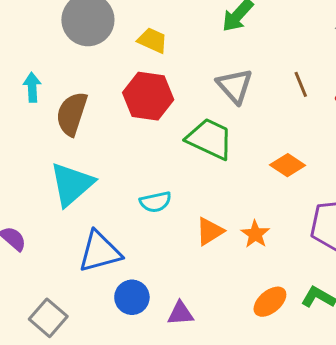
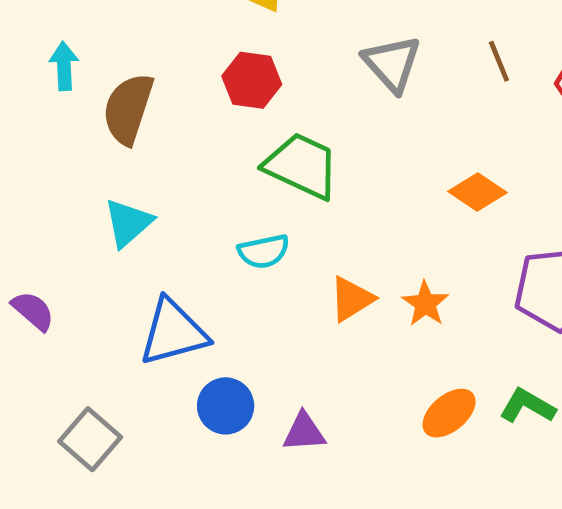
red hexagon: (148, 96) -> (252, 80), size x0.7
green trapezoid: (210, 139) -> (302, 166), moved
cyan triangle: (72, 184) -> (128, 223), size x0.7

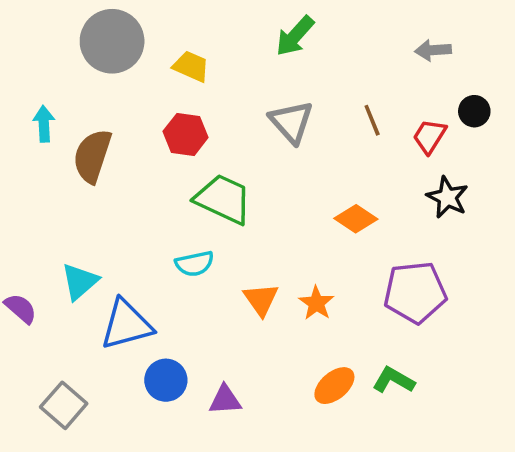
cyan triangle: (128, 223) -> (80, 282), moved
orange triangle: (352, 299) -> (261, 299), turned -33

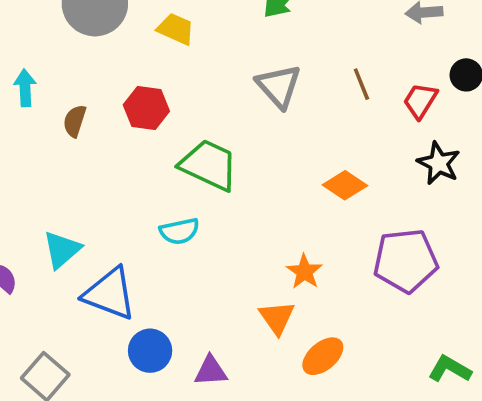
red hexagon: (186, 134) -> (146, 108), moved
brown semicircle: (92, 156) -> (75, 121), size x0.6
orange triangle: (261, 299) -> (277, 318), moved
blue triangle: (126, 325) -> (110, 294), turned 36
green L-shape: (394, 380) -> (450, 369), moved

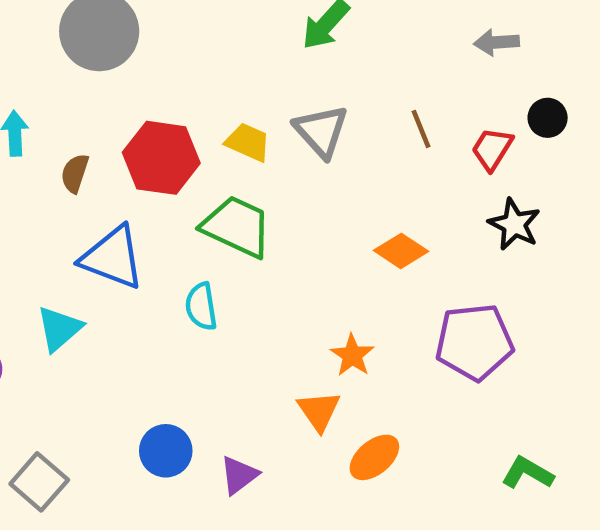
yellow trapezoid: (176, 29) -> (248, 142), moved
red hexagon: (146, 108) -> (161, 158), size x1.4
cyan semicircle: (179, 231) -> (201, 306), turned 93
blue triangle: (110, 294) -> (112, 258), moved
purple triangle: (211, 371) -> (239, 475), turned -33

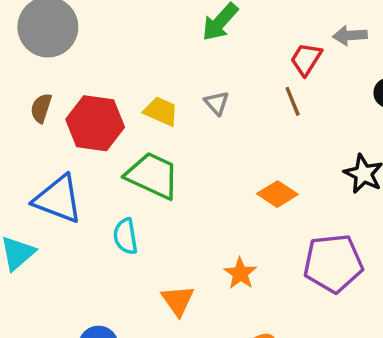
gray triangle: (321, 131) -> (217, 103), size x0.6
red trapezoid: (492, 149) -> (306, 59), moved
brown semicircle: (75, 173) -> (41, 108), moved
orange triangle: (319, 411) -> (178, 300), moved

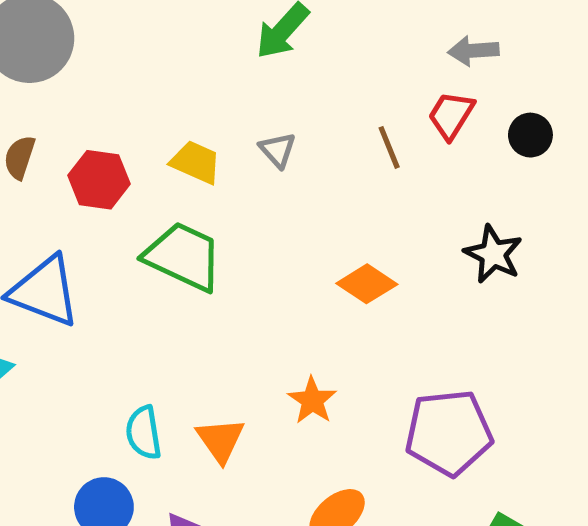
red trapezoid: (306, 59) -> (451, 115), moved
red hexagon: (95, 123) -> (99, 180), size x0.7
cyan semicircle: (125, 236) -> (144, 433), moved
purple pentagon: (333, 263) -> (449, 433), moved

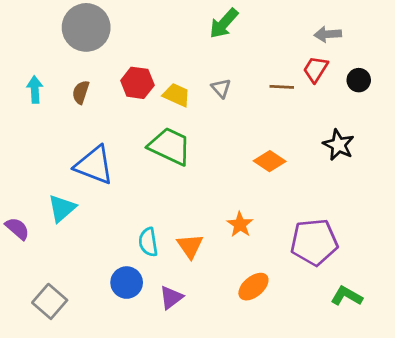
brown line: (389, 147) -> (282, 87), turned -65
red hexagon: (99, 180) -> (137, 83), moved

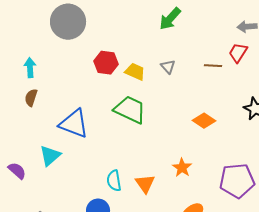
brown semicircle: (81, 92) -> (31, 98), moved

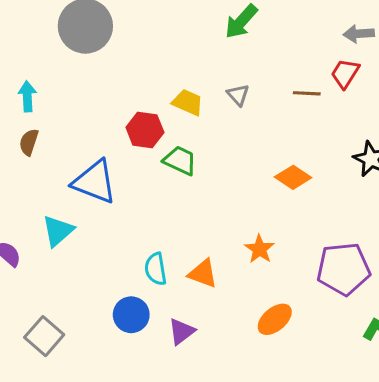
red hexagon: (106, 63) -> (145, 130), moved
green trapezoid: (130, 110) -> (180, 160), size x0.7
orange triangle: (145, 184) -> (203, 273), turned -35

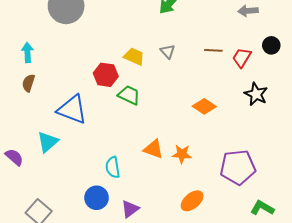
red trapezoid: (345, 73) -> (242, 58), moved
orange star: (259, 249) -> (182, 154), turned -30
orange triangle: (203, 273) -> (153, 149), moved

